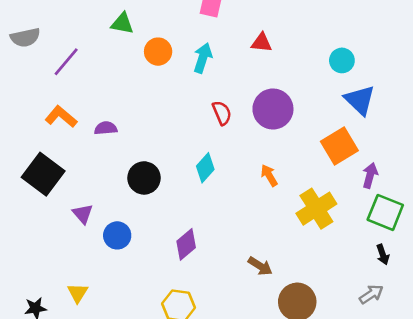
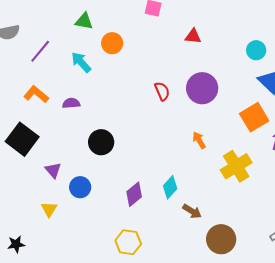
cyan arrow: (203, 58) -> (81, 62), moved, turned -60
cyan diamond: (205, 168) -> (170, 187), moved
yellow triangle: (78, 293) -> (49, 209), moved

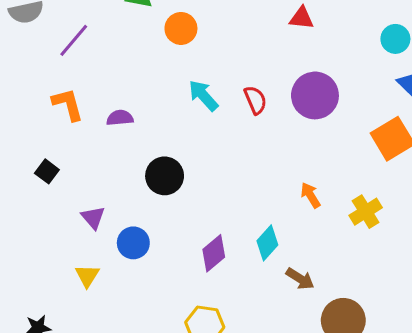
cyan arrow: (81, 62) -> (203, 95), moved
orange L-shape: (36, 94) -> (68, 104), turned 35
black square: (22, 139) -> (47, 171), size x0.5
orange arrow: (199, 140) -> (311, 195), moved
yellow cross: (236, 166) -> (366, 212), size x0.7

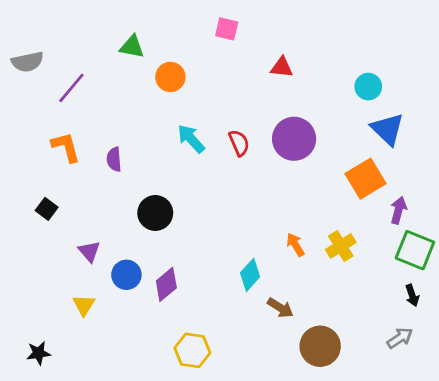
purple semicircle: (120, 118) -> (114, 159), turned -90
orange arrow: (311, 195) -> (295, 245), moved
purple diamond: (214, 253) -> (166, 284), moved

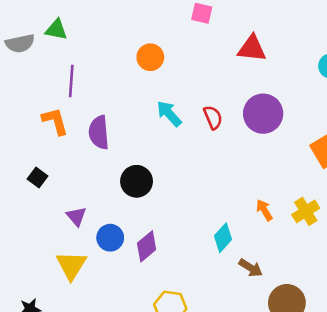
green triangle: (132, 47) -> (56, 30), moved
red triangle: (282, 67) -> (252, 48), size x1.4
purple line: (71, 88) -> (71, 81), moved, turned -36
purple semicircle: (114, 159) -> (99, 132), size x1.5
yellow triangle: (84, 305) -> (71, 265), size x1.5

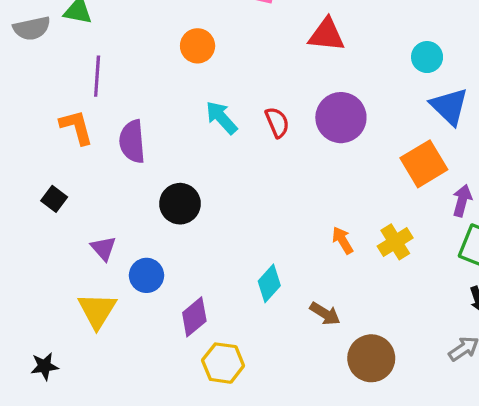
cyan diamond: (223, 238) -> (269, 283), moved
purple diamond: (147, 246) -> (194, 317), moved

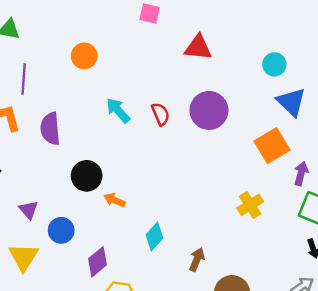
orange circle: (198, 46) -> (84, 56), moved
orange arrow: (343, 240) -> (114, 200), moved, turned -35
brown arrow: (325, 314) -> (197, 259), turned -100

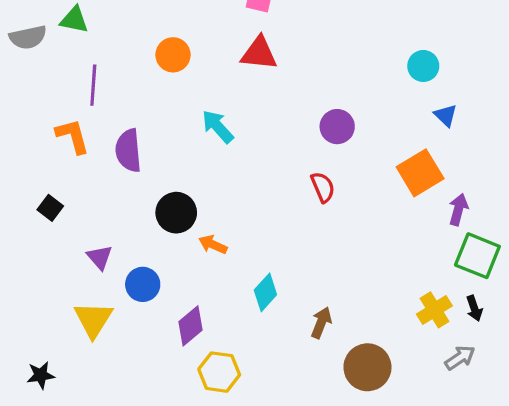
red triangle: (198, 47) -> (259, 53), moved
blue triangle: (291, 102) -> (446, 115), size x0.6
purple circle: (209, 110) -> (337, 127), size x0.7
red semicircle: (161, 114) -> (323, 187), moved
yellow cross: (250, 205) -> (434, 310), moved

